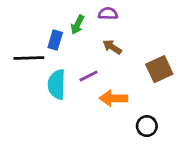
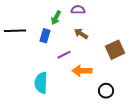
blue rectangle: (55, 40) -> (45, 36), moved
black line: (29, 58) -> (15, 31), moved
cyan semicircle: (57, 84) -> (41, 83), moved

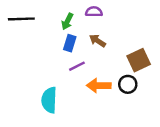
black line: (15, 31) -> (21, 19), moved
blue rectangle: (45, 36) -> (70, 43), moved
black circle: (106, 91) -> (128, 84), moved

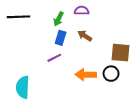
brown square: (139, 60) -> (120, 53), turned 30
purple line: (77, 66) -> (54, 58), moved
cyan semicircle: (49, 100) -> (23, 87), moved

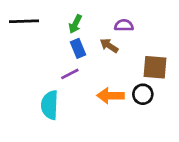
purple semicircle: (82, 11) -> (124, 25), moved
blue rectangle: (61, 38) -> (78, 48), turned -40
cyan semicircle: (23, 87) -> (50, 105), moved

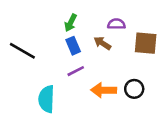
black line: (24, 21) -> (22, 51), moved, turned 32
brown square: (155, 67) -> (146, 43), moved
purple line: (70, 74) -> (76, 71), moved

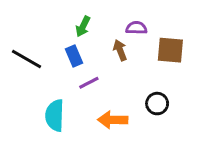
brown arrow: (102, 43) -> (120, 50), turned 36
blue rectangle: (73, 46) -> (74, 56), moved
orange arrow: (104, 90) -> (113, 120), moved

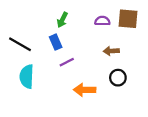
brown arrow: (120, 50) -> (111, 51), moved, turned -72
brown square: (170, 50) -> (128, 19), moved
cyan semicircle: (55, 115) -> (27, 77), moved

